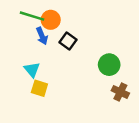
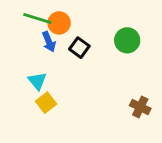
green circle: (109, 65) -> (127, 40), moved
yellow square: (39, 88) -> (46, 103), turned 35

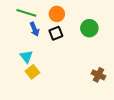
orange circle: (59, 23) -> (57, 14), moved
black square: (79, 48) -> (56, 33), turned 32

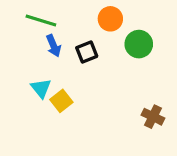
orange circle: (57, 14) -> (110, 19), moved
yellow square: (32, 72) -> (61, 101), moved

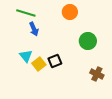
green circle: (139, 44) -> (88, 41), moved
black square: (87, 52) -> (55, 61), moved

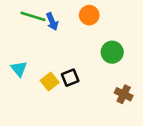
blue arrow: (34, 29) -> (52, 22), moved
cyan triangle: (26, 56) -> (19, 69), moved

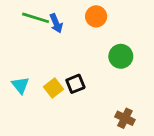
cyan triangle: (19, 69) -> (20, 85), moved
brown cross: (124, 94) -> (125, 118), moved

